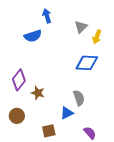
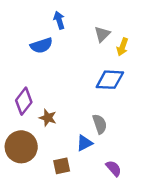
brown circle: (17, 116) -> (21, 147), size x1.6

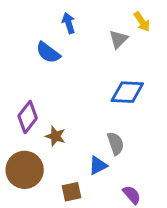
blue semicircle: (41, 46) -> (48, 52), turned 55
yellow arrow: (122, 47) -> (142, 22), moved, turned -54

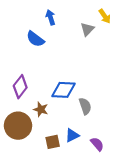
blue diamond: (127, 92) -> (64, 90), moved
brown star: (55, 136) -> (41, 109), moved
blue triangle: (98, 165) -> (72, 135), moved

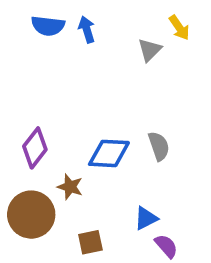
blue semicircle: (35, 39) -> (48, 26), moved, turned -30
gray semicircle: (85, 106) -> (159, 146), moved
blue triangle: (72, 135) -> (146, 218), moved

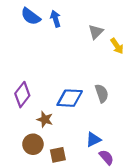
blue semicircle: (48, 26) -> (31, 16), turned 30
yellow arrow: (179, 28) -> (117, 46), moved
brown circle: (31, 215) -> (33, 144), moved, size x0.7

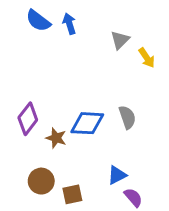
brown star: (45, 119) -> (56, 138), moved

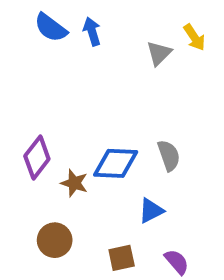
yellow arrow: (147, 58) -> (194, 37), moved
blue triangle: (117, 175) -> (151, 211), moved
brown square: (72, 194) -> (122, 258), moved

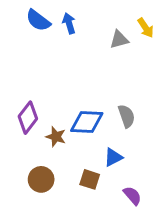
gray triangle: (159, 53) -> (119, 40), turned 30
brown square: (122, 258) -> (90, 179), moved, turned 30

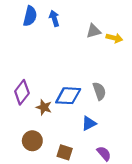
blue semicircle: (38, 20) -> (30, 16), turned -114
yellow arrow: (146, 28) -> (114, 38), moved, turned -42
brown square: (90, 179) -> (65, 152), moved

